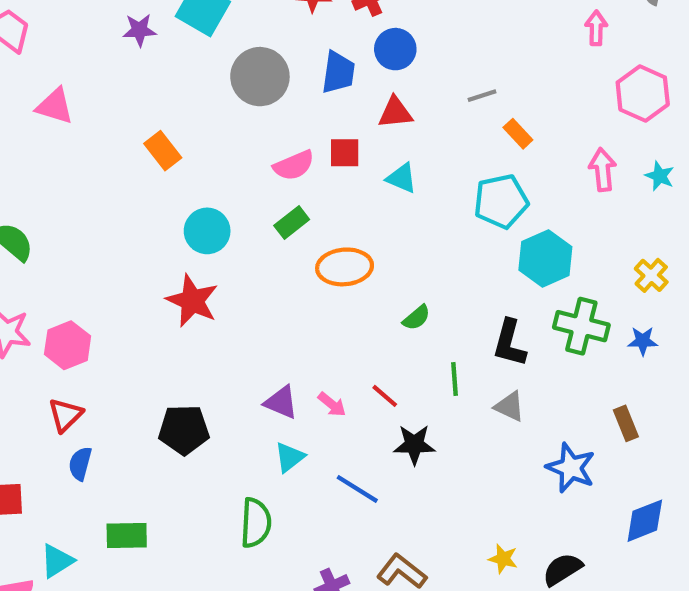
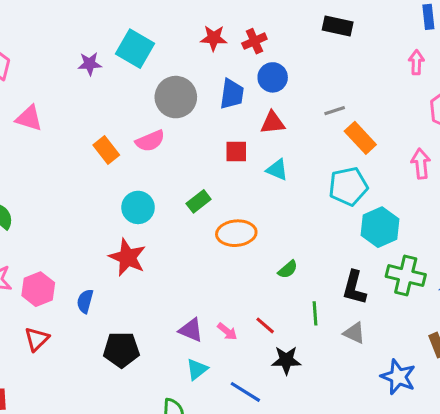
orange rectangle: (518, 134) -> (360, 138), size x1.5
pink semicircle: (294, 165) -> (150, 141), moved
blue semicircle: (80, 464) -> (85, 301), moved

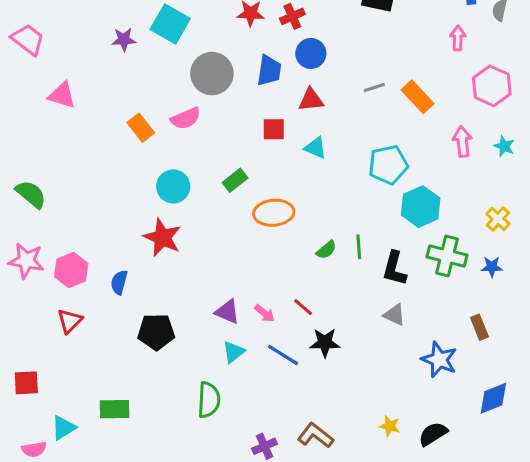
orange rectangle: (360, 138) -> (418, 97), moved
green line: (315, 313) -> (359, 247), moved
blue line: (245, 392) -> (283, 355), moved

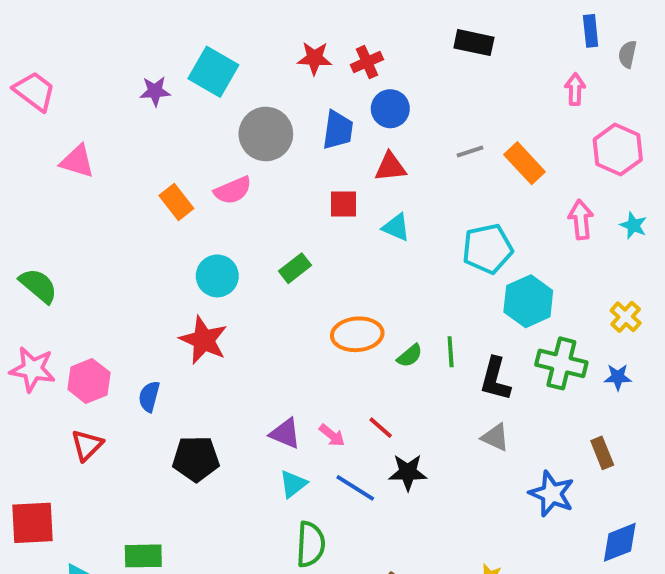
orange ellipse: (274, 213) -> (357, 334), moved
red square: (26, 383) -> (33, 523), size x1.4
green semicircle: (209, 400) -> (311, 544), moved

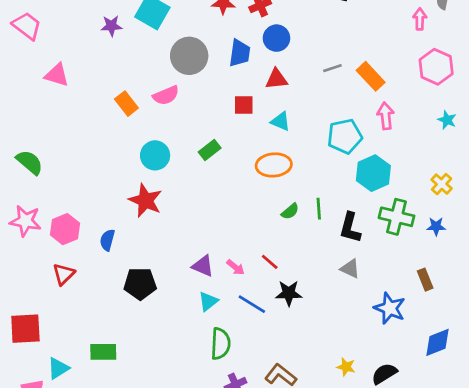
pink arrow: (575, 89) -> (420, 19), moved
pink arrow: (581, 220) -> (386, 116), moved
orange ellipse: (357, 334) -> (274, 165), moved

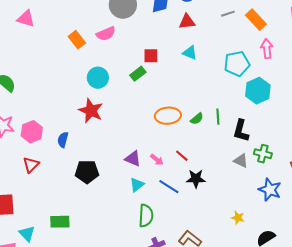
red square: (244, 105) -> (151, 56), moved
orange ellipse: (274, 165) -> (168, 116), moved
green cross: (397, 217) -> (263, 154), moved, size x0.7
yellow star: (346, 367) -> (238, 218), moved
cyan triangle: (58, 368) -> (27, 234), turned -42

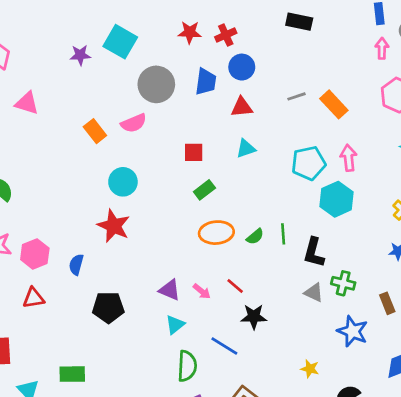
pink arrow: (267, 49) -> (349, 158), moved
cyan triangle: (190, 53) -> (246, 148), turned -42
green rectangle: (138, 74) -> (204, 190), moved
red triangle: (31, 165) -> (34, 298), turned 36
blue line: (169, 187) -> (224, 346), moved

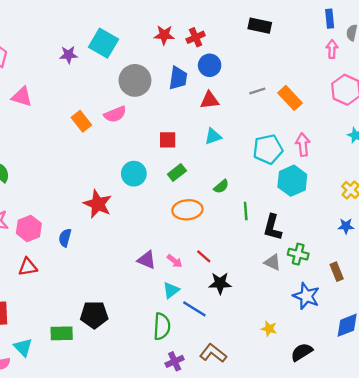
cyan circle: (123, 182) -> (134, 174), moved
green semicircle: (255, 237) -> (221, 186), moved
black pentagon: (108, 307) -> (94, 315), moved
cyan triangle: (175, 325) -> (171, 290), moved

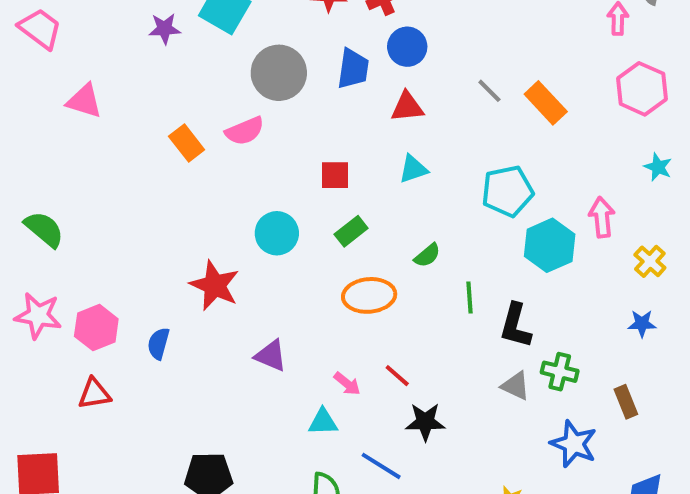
gray line: (257, 91) -> (489, 91), turned 63
pink arrow: (303, 145) -> (602, 217), moved
purple triangle: (147, 260) -> (271, 356), moved
cyan triangle: (171, 290) -> (323, 422), moved, turned 36

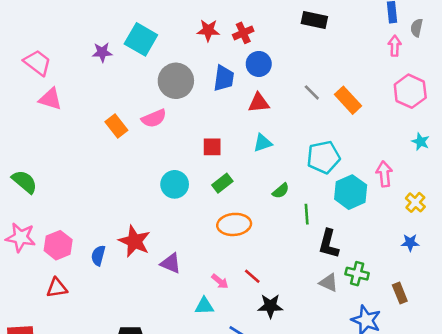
pink trapezoid: (40, 29) -> (37, 63), moved
green semicircle: (427, 255) -> (281, 191), moved
red star: (215, 285) -> (134, 241), moved
green line: (469, 297) -> (307, 214), moved

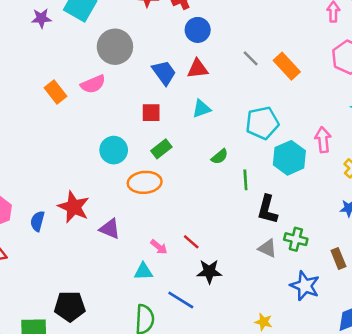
blue trapezoid: (224, 78) -> (164, 73), moved, turned -44
orange ellipse: (234, 224) -> (145, 182), moved

